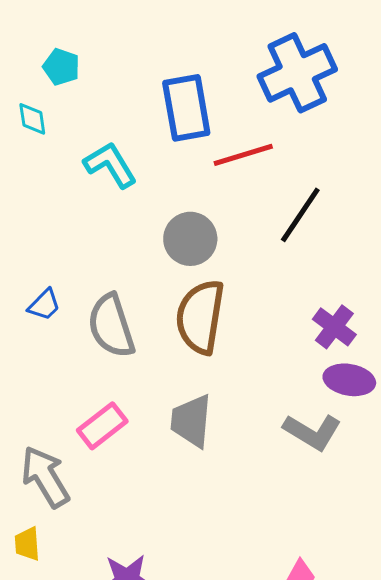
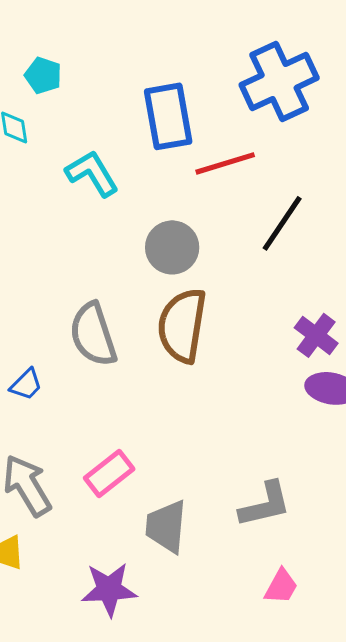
blue trapezoid: (44, 305) -> (26, 384), moved
gray trapezoid: (191, 421) -> (166, 526), moved
pink rectangle: (102, 426) -> (109, 473), moved
gray L-shape: (312, 432) -> (265, 504), moved, turned -44

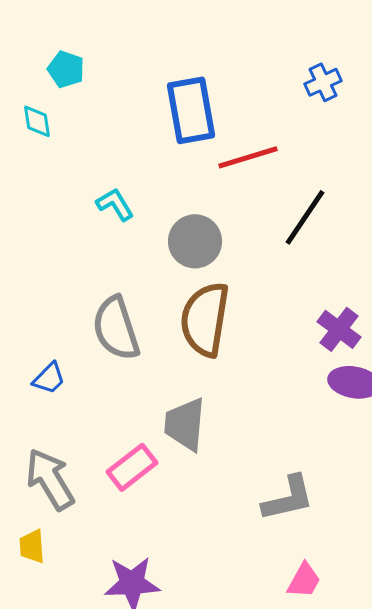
blue cross: (279, 81) -> (323, 82), moved, size x0.5
cyan L-shape: (92, 173) -> (115, 204), moved, size x0.7
gray trapezoid: (166, 526) -> (185, 424), moved

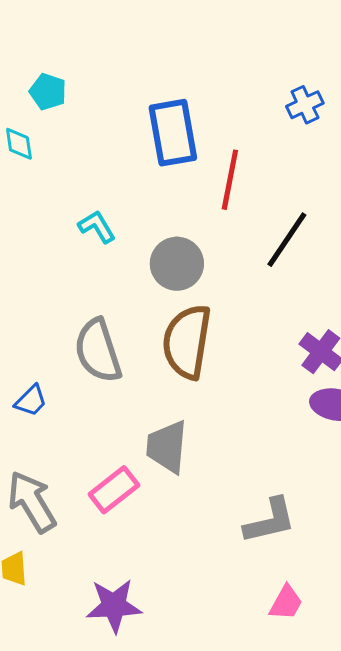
red line: (248, 157) -> (230, 180), turned -62

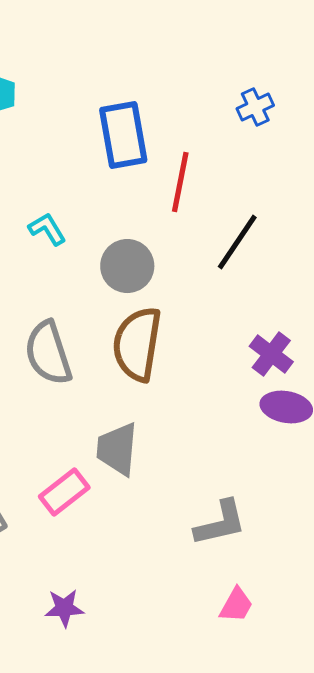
purple star: (114, 606) -> (64, 608), size x0.7

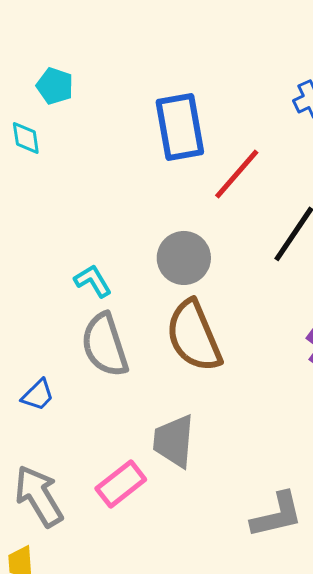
red line: (180, 182) -> (237, 174), turned 30
cyan L-shape: (47, 229) -> (93, 281), moved
brown semicircle: (137, 344) -> (194, 336), turned -32

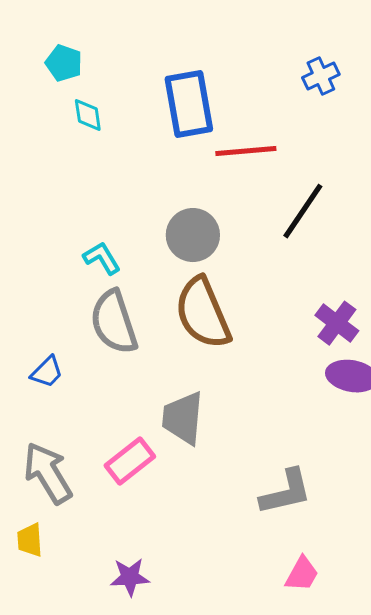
cyan diamond: (26, 138) -> (88, 115), moved
red line: (237, 174) -> (246, 151), turned 44

